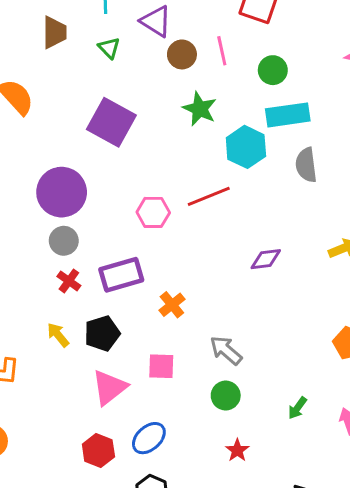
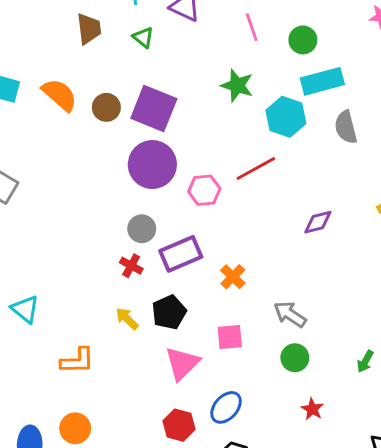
brown circle: (182, 54) -> (106, 107), moved
purple circle: (62, 192) -> (152, 165), moved
gray circle: (64, 241) -> (142, 229), moved

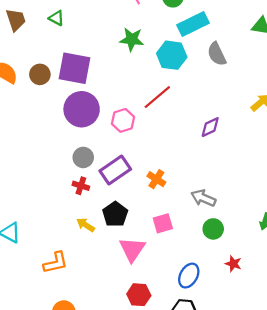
blue ellipse: (226, 407) -> (189, 276), moved

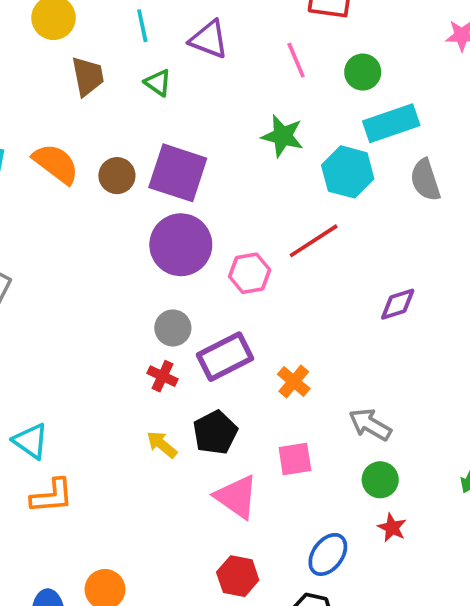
pink triangle: (132, 249) -> (236, 497), turned -36
orange L-shape: (56, 263) -> (52, 496), moved
red star: (233, 264) -> (392, 528), moved

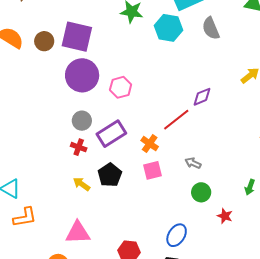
red line: (314, 241) -> (176, 120), moved
gray arrow: (370, 425) -> (193, 163), size x0.7
pink square: (295, 459) -> (153, 170), moved
pink triangle: (236, 497) -> (78, 233), moved, turned -32
red star: (392, 528) -> (225, 216), moved

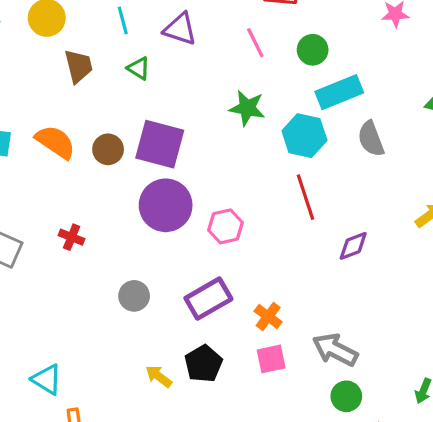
red line: (176, 120) -> (306, 197), moved, turned -72
gray circle: (82, 121) -> (134, 296), moved
red cross: (79, 147) -> (72, 237), moved
gray arrow: (193, 163) -> (335, 350), size x1.8

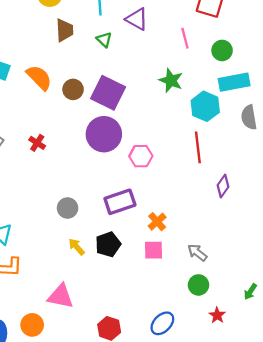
purple diamond: (353, 246) -> (223, 186), turned -45
gray circle: (134, 296) -> (68, 208), moved
gray arrow: (335, 350) -> (197, 253), size x0.7

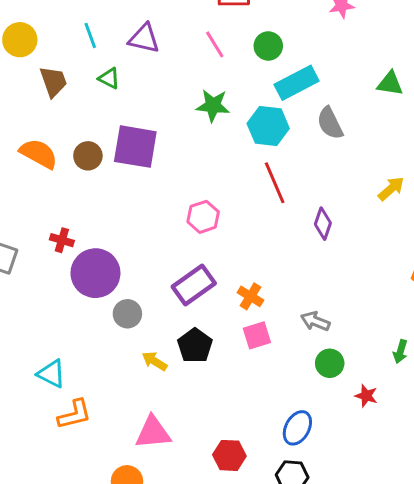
purple circle: (104, 134) -> (95, 273), moved

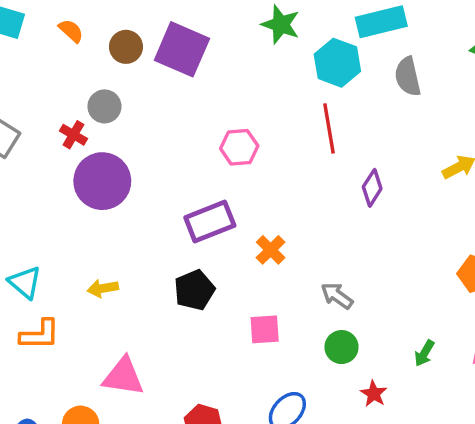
orange semicircle: (39, 154) -> (71, 31), size x0.6
gray circle: (127, 314) -> (104, 106), moved
pink square: (257, 335) -> (265, 329), moved
yellow arrow: (155, 361) -> (103, 288), moved, turned -55

